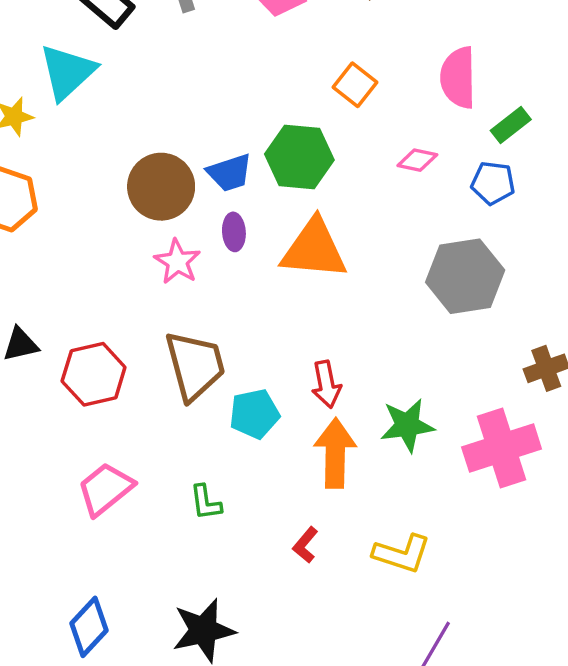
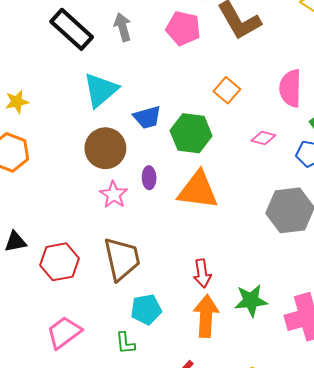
cyan triangle: (67, 72) -> (101, 90), moved
blue trapezoid: (230, 173) -> (147, 117), moved
cyan pentagon: (254, 414) -> (146, 309), moved

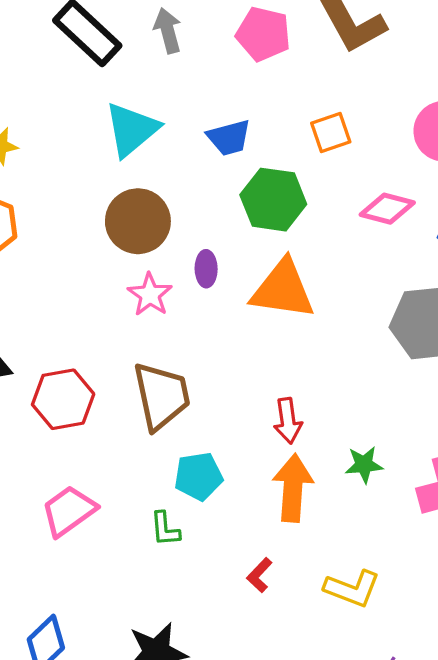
orange square: (227, 90) -> (331, 133), turned 30
blue trapezoid: (147, 117) -> (229, 138), moved
pink diamond: (263, 138) -> (387, 209), size x1.4
green star: (251, 301) -> (364, 465), size x0.7

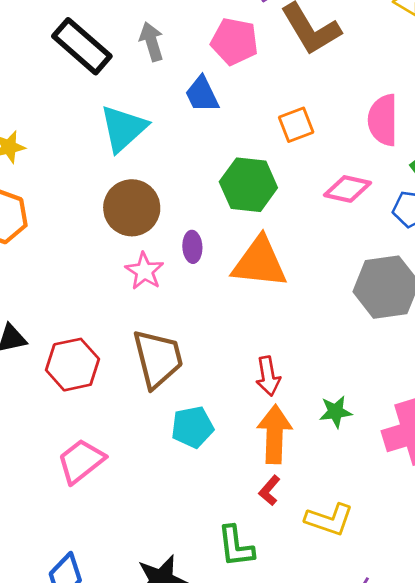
blue trapezoid: (229, 138) -> (202, 94), moved, turned 81
green L-shape: (165, 529) -> (236, 546), moved, size x1.4
red L-shape: (259, 575) -> (269, 490), moved

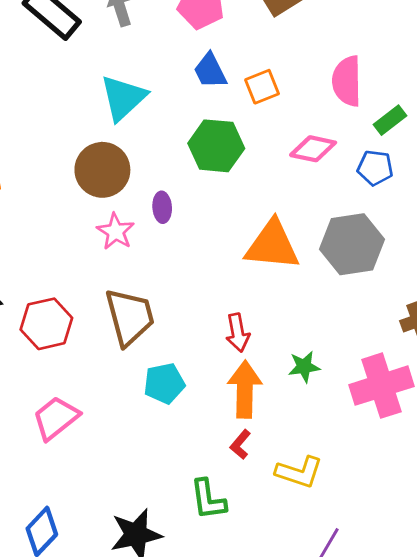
blue trapezoid: (202, 94) -> (210, 71), moved
cyan triangle: (123, 128) -> (123, 98), moved
orange triangle: (260, 262) -> (272, 245), moved

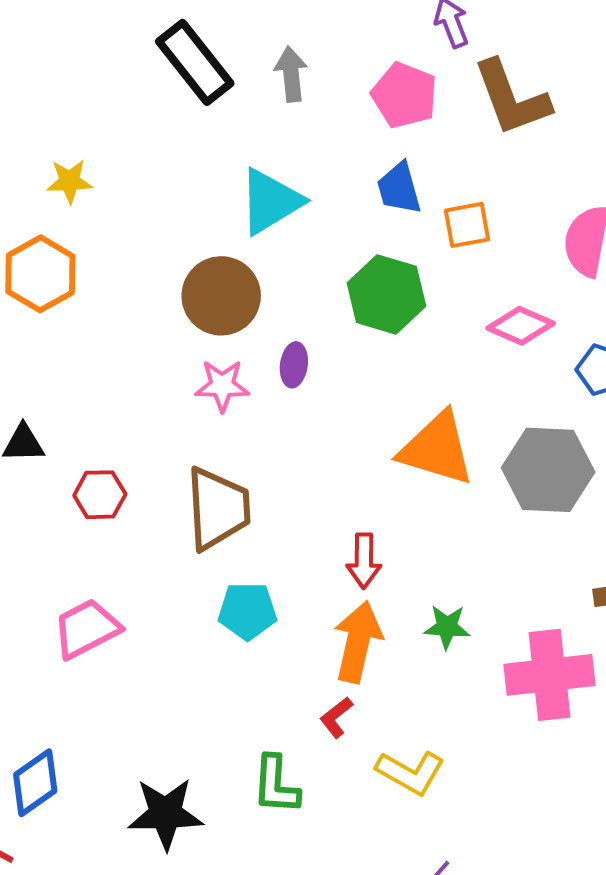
pink star: (116, 231) -> (222, 386), turned 30
red hexagon: (46, 324) -> (100, 495), size x0.7

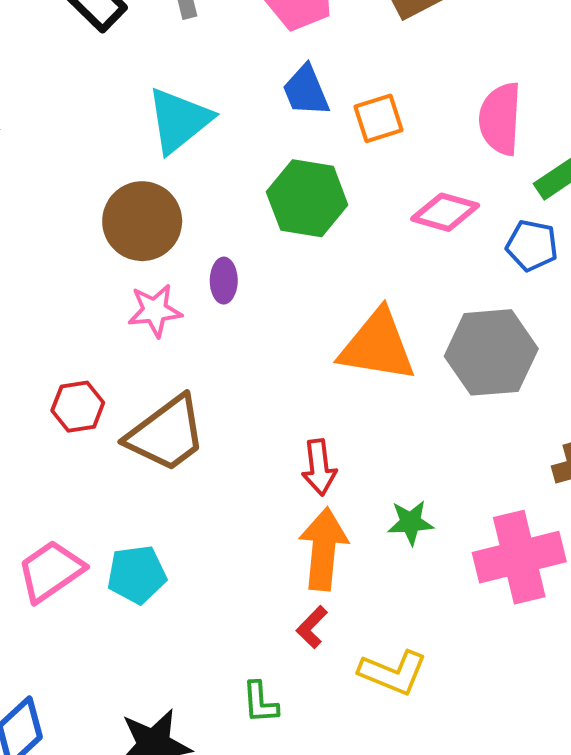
red hexagon: (100, 495) -> (78, 407), moved
brown trapezoid: (218, 508) -> (166, 434), turned 64
cyan pentagon: (247, 611) -> (137, 574), moved
green L-shape: (276, 785) -> (260, 702), size x0.7

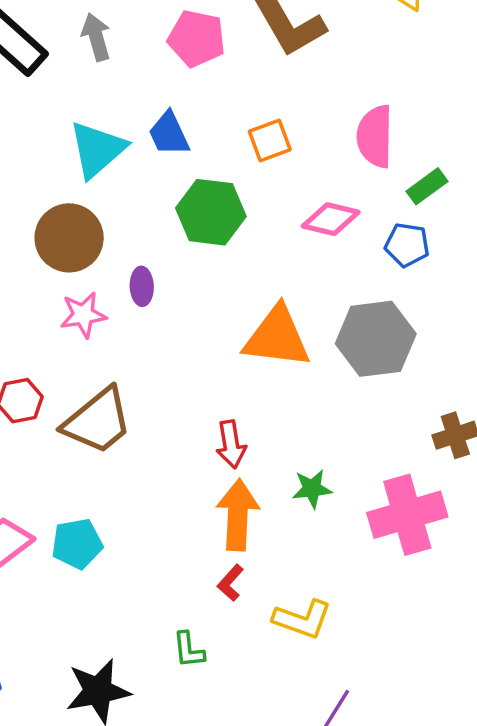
blue trapezoid: (306, 91) -> (169, 134), moved

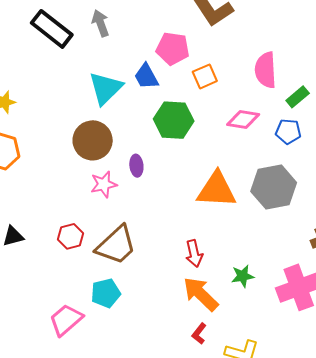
pink pentagon: (197, 38) -> (173, 49), moved
orange arrow: (238, 515) -> (201, 294), turned -45
cyan pentagon: (77, 544) -> (106, 293), moved

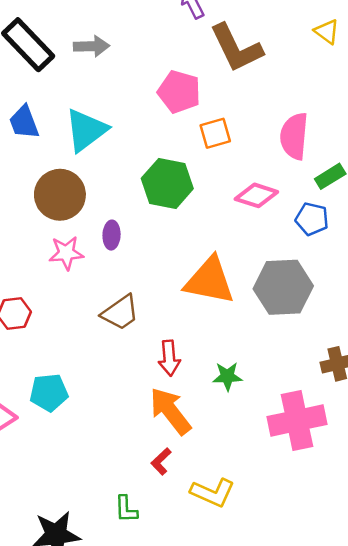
gray arrow: (101, 23) -> (91, 46), turned 100
blue trapezoid: (146, 76) -> (24, 122), moved
brown trapezoid: (116, 245) -> (120, 313), moved, size x0.7
green star: (243, 276) -> (227, 376), moved

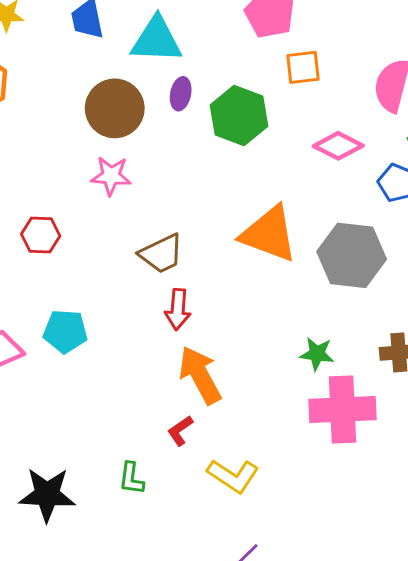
cyan triangle: (86, 130) -> (156, 40), turned 30
purple ellipse: (112, 235) -> (181, 94), moved
red arrow: (169, 358) -> (178, 309), moved
green star: (227, 376) -> (317, 354), moved

